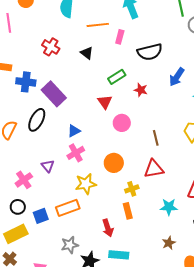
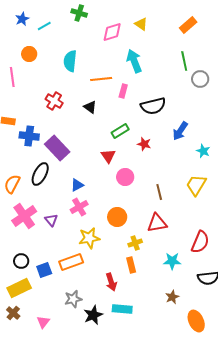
pink cross: (24, 180) -> (24, 216), moved, size x1.4

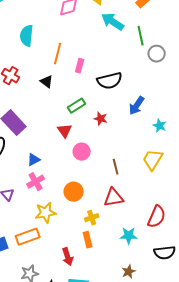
cyan arrow: (134, 61) -> (113, 22), moved, turned -35
orange line: (101, 79) -> (58, 54), turned -70

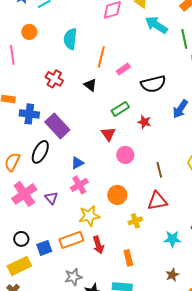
pink rectangle: (80, 66) -> (123, 69), turned 40
orange rectangle: (88, 240) -> (128, 258), moved
red arrow: (68, 257) -> (98, 245), moved

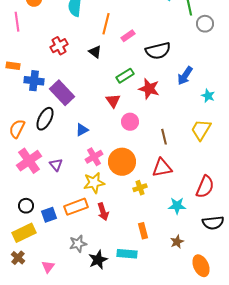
red cross: (54, 79) -> (59, 46), turned 30
red star: (144, 122) -> (149, 89), size x1.5
pink cross: (79, 185) -> (94, 157), moved
orange circle: (117, 195) -> (122, 162), size x1.4
orange rectangle: (128, 258) -> (143, 231), moved

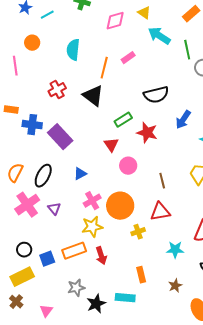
pink rectangle: (128, 36) -> (128, 58), moved
black triangle: (95, 52) -> (93, 96), size x1.6
black ellipse: (45, 119) -> (43, 176), moved

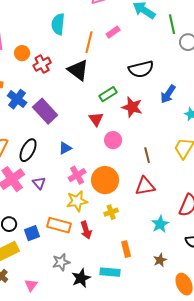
orange circle: (32, 43) -> (22, 53), moved
blue cross: (32, 125) -> (17, 99), turned 30
yellow cross: (138, 232) -> (111, 212), moved
cyan star: (175, 250) -> (160, 224), turned -30
orange rectangle: (74, 251) -> (59, 225), turned 35

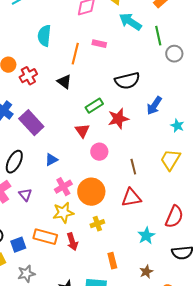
pink rectangle: (113, 32) -> (99, 44), turned 48
black triangle: (78, 70) -> (64, 82), size x0.7
red star: (132, 107) -> (118, 119), turned -30
gray star: (61, 262) -> (26, 274), moved

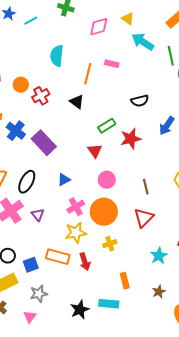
black semicircle: (127, 81) -> (140, 101), size x0.7
pink circle: (99, 152) -> (107, 180), moved
red triangle: (131, 198) -> (144, 218), turned -35

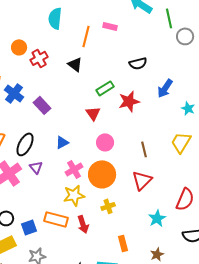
purple rectangle: (44, 143) -> (42, 105), size x0.7
purple triangle: (38, 215) -> (36, 167), moved

